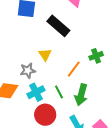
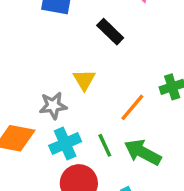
black rectangle: (58, 26) -> (110, 32), size x0.7
green arrow: (81, 95) -> (143, 152), turned 100

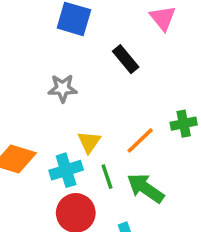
yellow triangle: (84, 80) -> (89, 142), moved
gray star: (53, 106) -> (63, 88), moved

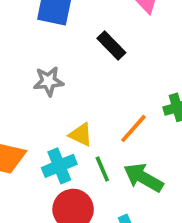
yellow triangle: (89, 142) -> (81, 135), turned -35

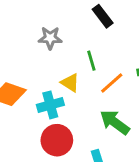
green line: (102, 169) -> (91, 61), moved

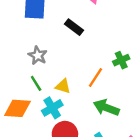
gray star: (50, 38) -> (38, 55), turned -30
green line: (91, 61) -> (36, 83), moved

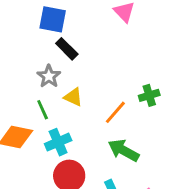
black rectangle: (74, 27) -> (67, 49), moved
yellow triangle: (63, 86) -> (73, 97), moved

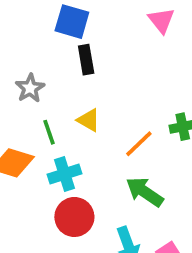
black rectangle: (67, 49) -> (86, 60), turned 30
gray star: (49, 76) -> (30, 88), moved

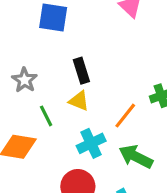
black rectangle: (86, 60) -> (81, 71), moved
cyan cross: (64, 174) -> (91, 143), moved

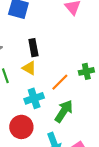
green arrow: (136, 157) -> (64, 111), turned 90

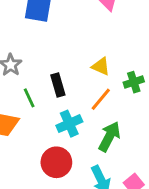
black rectangle: (33, 48) -> (58, 85), moved
yellow triangle: (29, 68) -> (101, 66), moved

